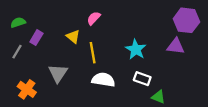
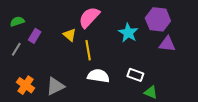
pink semicircle: (94, 18) -> (89, 17), size x1.6
purple hexagon: (186, 20) -> (158, 19), moved
cyan star: (136, 49) -> (128, 33), moved
gray triangle: (58, 73) -> (55, 86), moved, turned 30

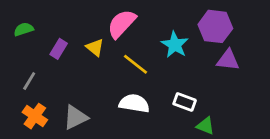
purple rectangle: (35, 36) -> (59, 49), moved
gray line: (16, 49) -> (29, 81), moved
yellow line: (88, 50) -> (136, 64), moved, turned -42

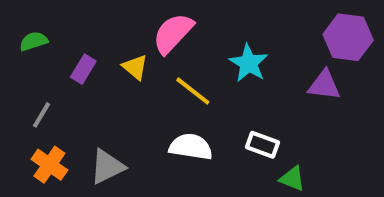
purple hexagon: (215, 26) -> (348, 37), moved

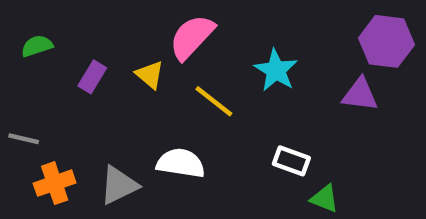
gray line: (42, 115) -> (24, 139), moved, turned 72
white semicircle: (191, 147) -> (181, 163), moved
orange cross: (49, 165) -> (55, 183), turned 36

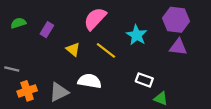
purple hexagon: (386, 41) -> (176, 20), moved
yellow triangle: (150, 75) -> (73, 49), moved
purple rectangle: (92, 77) -> (47, 30), moved

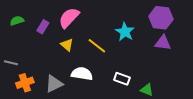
pink semicircle: (95, 19) -> (69, 18), moved
white rectangle: (144, 80) -> (122, 79), moved

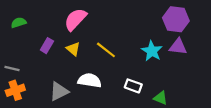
purple rectangle: (43, 27) -> (47, 46), moved
cyan star: (125, 32) -> (152, 51), moved
orange cross: (25, 83) -> (15, 90), moved

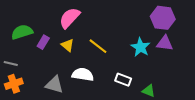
green semicircle: (19, 23) -> (22, 32), moved, size x1.5
gray triangle: (59, 91) -> (54, 85), turned 42

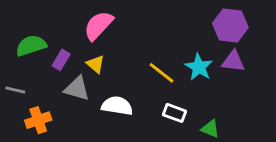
yellow line: (98, 46) -> (162, 73), moved
orange cross: (14, 84) -> (38, 120), moved
gray triangle: (54, 85) -> (77, 89), moved

